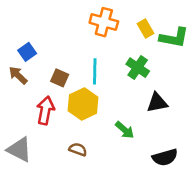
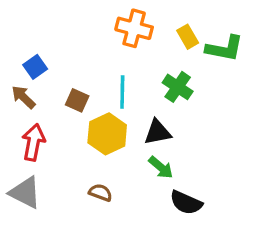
black triangle: (157, 103) -> (158, 132), moved
red arrow: (45, 110) -> (33, 142), moved
black semicircle: (165, 157) -> (186, 203), moved, turned 40

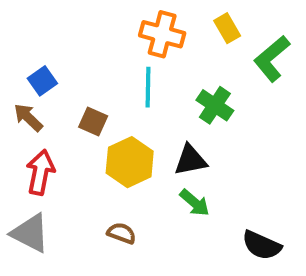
yellow rectangle: (188, 37) -> (227, 28), moved
green L-shape: (225, 48) -> (272, 59), turned 129
cyan line: (122, 92) -> (148, 87), moved
black semicircle: (186, 203) -> (262, 245), moved

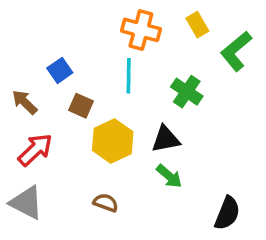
blue square: (42, 81) -> (60, 70), moved
red arrow: (40, 172) -> (35, 150), turned 36
black semicircle: (262, 245) -> (227, 213), turned -92

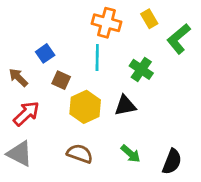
green arrow: (169, 176) -> (131, 154), moved
brown semicircle: (106, 203) -> (80, 154), size x1.4

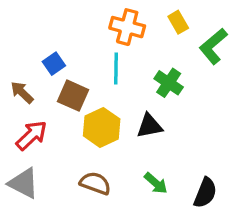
brown square: (61, 80) -> (73, 96), size x1.4

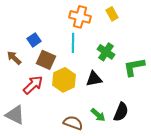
green L-shape: (213, 46) -> (134, 67), moved, turned 30
red arrow: (32, 135) -> (33, 85), moved
brown semicircle: (95, 183) -> (73, 123), moved
black semicircle: (205, 193) -> (121, 112), moved

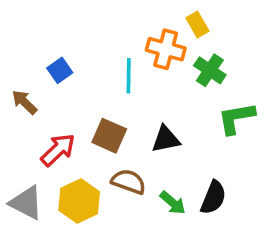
orange cross: (80, 17) -> (166, 49), moved
green cross: (106, 52) -> (210, 70), moved
brown square: (46, 60) -> (109, 136), moved
yellow hexagon: (64, 80) -> (79, 201), moved
brown semicircle: (73, 123) -> (129, 182), moved

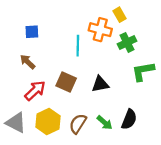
blue square: (60, 70) -> (32, 32), moved, turned 32
green cross: (210, 70) -> (127, 42), turned 30
brown arrow: (24, 102) -> (28, 62), moved
brown semicircle: (129, 182) -> (78, 124), moved, turned -78

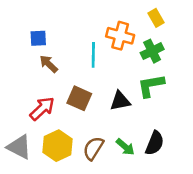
yellow rectangle: (119, 15) -> (156, 18), moved
brown arrow: (28, 62) -> (49, 64), moved
green L-shape: (143, 71) -> (151, 86), moved

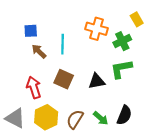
yellow rectangle: (156, 18) -> (137, 19), moved
cyan line: (93, 55) -> (63, 44), moved
red arrow: (42, 109) -> (34, 87), turned -65

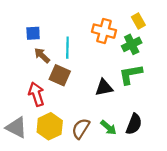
yellow rectangle: (137, 19) -> (138, 21), moved
brown square: (64, 79) -> (60, 75), moved

